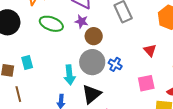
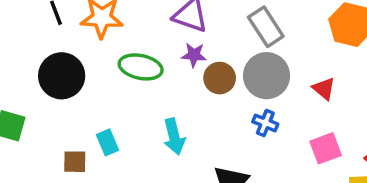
gray circle: (92, 62) -> (267, 76), moved
cyan arrow: (69, 75) -> (174, 137), moved

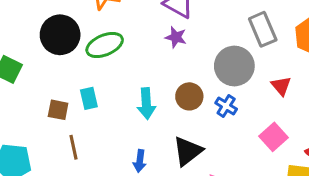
gray rectangle: (266, 27) -> (263, 29), moved
green ellipse: (141, 67) -> (105, 45), moved, turned -45
brown circle: (220, 78) -> (189, 96), moved
pink square: (326, 148) -> (273, 137), turned -32

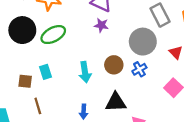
blue cross: (226, 106) -> (139, 69), turned 32
black triangle: (188, 151) -> (116, 102), turned 40

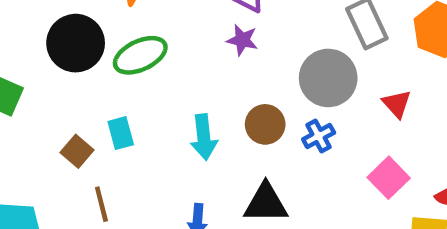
brown square: (25, 81) -> (77, 151), turned 32

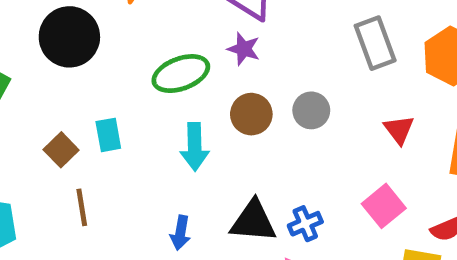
green ellipse: (140, 55) -> (181, 74), moved
gray circle: (328, 78) -> (311, 110), moved, size x0.6
brown circle: (265, 124) -> (251, 114), moved
blue cross: (319, 136) -> (305, 224), moved

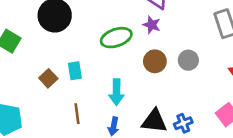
cyan arrow: (195, 147) -> (117, 92), moved
brown line: (82, 207) -> (77, 114), moved

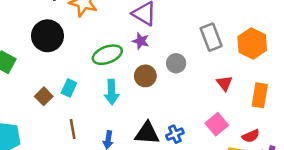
gray circle: (188, 60) -> (176, 63), moved
cyan rectangle: (75, 71) -> (69, 88), turned 36
cyan arrow: (117, 92) -> (112, 92), moved

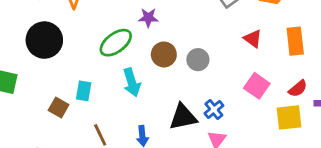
gray circle: (176, 63) -> (198, 60), moved

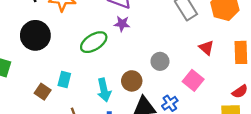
brown circle: (164, 54) -> (132, 81), moved
cyan arrow: (132, 82) -> (104, 90), moved
pink square: (257, 86) -> (193, 80), moved

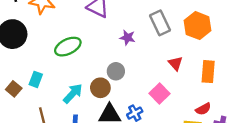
purple star: (122, 24) -> (127, 38), moved
gray circle: (160, 61) -> (116, 71), moved
cyan arrow: (104, 90) -> (73, 93), turned -130

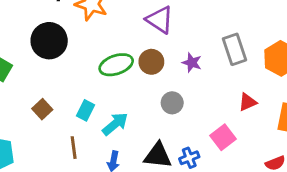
red triangle: (175, 63) -> (248, 102), turned 42
cyan rectangle: (36, 79) -> (85, 110), moved
brown circle: (100, 88) -> (151, 62), moved

